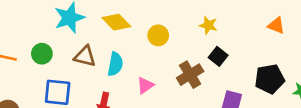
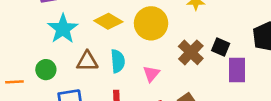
yellow circle: (158, 35) -> (151, 23), size x1.6
black square: (218, 56) -> (221, 47), moved

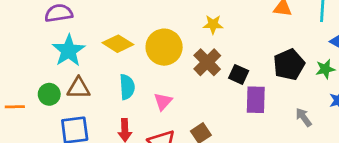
brown cross: (191, 52) -> (207, 62), moved
brown triangle: (87, 61) -> (79, 88), moved

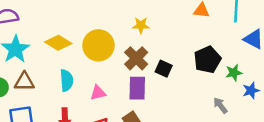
green star: (325, 69) -> (234, 73), moved
purple rectangle: (256, 100) -> (137, 88), moved
pink triangle: (163, 102) -> (98, 93), turned 35

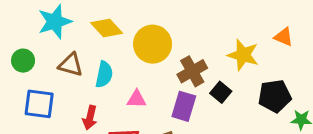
yellow star: (141, 25) -> (243, 55), moved, size x1.5
brown triangle: (24, 82) -> (71, 65), moved

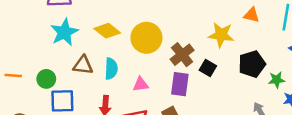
green circle: (23, 61) -> (46, 79), moved

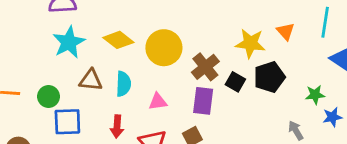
orange triangle: (252, 15) -> (286, 31), moved, turned 35
black pentagon: (252, 64) -> (269, 77), moved

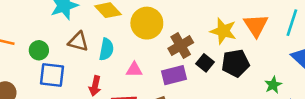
orange triangle: (286, 31) -> (256, 25), size x1.5
green star: (315, 95) -> (273, 85), turned -30
purple rectangle: (203, 101) -> (174, 75), turned 60

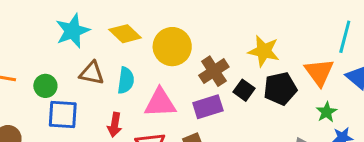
orange triangle: (256, 25) -> (319, 72), moved
pink triangle: (134, 70) -> (160, 103), size x1.6

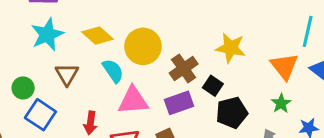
brown triangle: (92, 73) -> (67, 74), turned 50
cyan semicircle: (126, 80) -> (113, 71), moved, turned -40
black pentagon: (280, 89) -> (232, 113), moved
green star: (327, 112) -> (281, 103), moved
blue square: (63, 114) -> (40, 115), turned 32

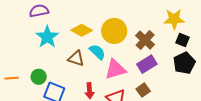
brown triangle: (67, 74) -> (76, 58), moved, turned -30
black square: (213, 86) -> (183, 40), moved

